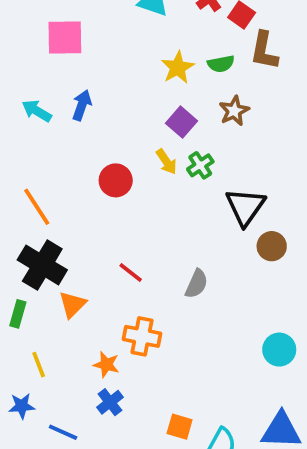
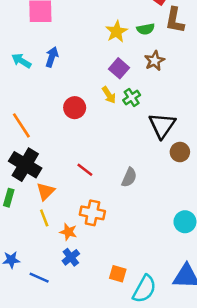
yellow line: (39, 365) -> (44, 218), moved

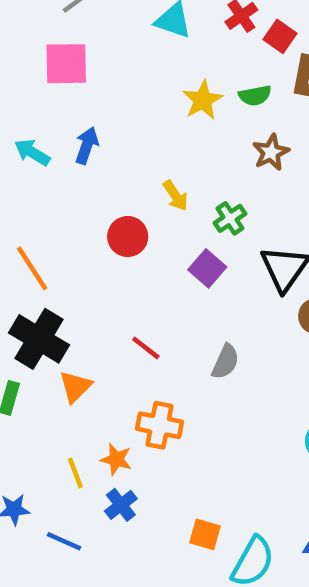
purple square: (119, 68) -> (207, 268), moved
yellow arrow: (109, 95) -> (175, 196), moved
yellow line: (44, 218) -> (75, 473), moved

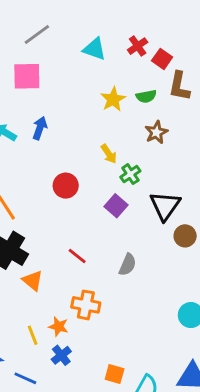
yellow arrow: (175, 196) -> (109, 154), moved
orange triangle: (75, 387) -> (33, 281), turned -35

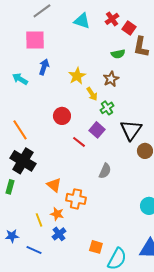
yellow star: (113, 99) -> (77, 76), moved
blue arrow: (40, 128) -> (44, 67), moved
brown star: (156, 132) -> (111, 79), moved
red line: (77, 256) -> (79, 142), moved
orange triangle: (33, 281) -> (54, 185), moved

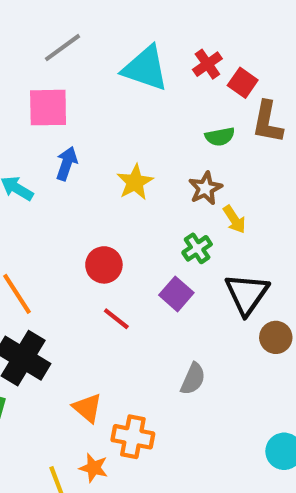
cyan triangle: (82, 21) -> (145, 68), size x1.4
yellow arrow: (92, 94) -> (234, 219), moved
red line: (79, 142) -> (116, 319), moved

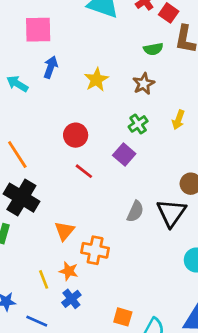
yellow arrow: (234, 219) -> (178, 120), moved, turned 54
black triangle: (247, 294) -> (171, 213), moved
orange triangle: (87, 408) -> (64, 231), turned 30

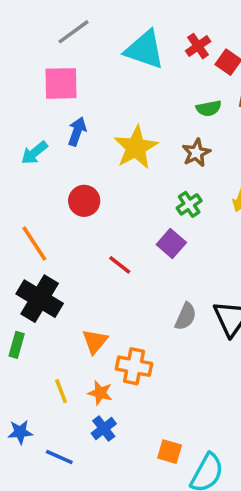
yellow star: (96, 80) -> (136, 147), size x1.4
cyan arrow: (17, 84) -> (34, 153), turned -70
red circle: (76, 135) -> (84, 201), moved
yellow line: (44, 279) -> (61, 391), moved

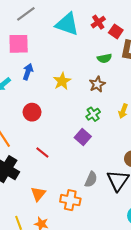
yellow star: (136, 147) -> (62, 81), size x0.7
red line: (120, 265) -> (42, 153), moved
orange cross: (134, 366) -> (70, 200), moved

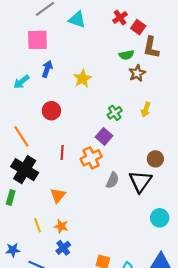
cyan triangle: (67, 24) -> (77, 20), moved, size x0.7
brown star: (97, 84) -> (137, 73), moved
red line: (42, 153) -> (62, 152), turned 56
orange cross: (70, 200) -> (91, 158), moved, turned -36

